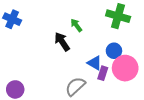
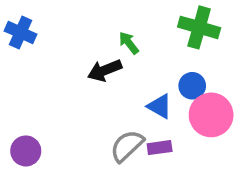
black arrow: (62, 42) -> (105, 70), turned -78
purple rectangle: (103, 73) -> (160, 148), moved, turned 64

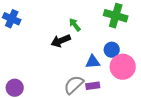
blue triangle: (160, 106) -> (93, 62), turned -35

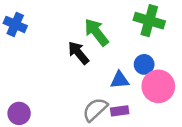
green arrow: (75, 25) -> (96, 32), size x1.6
black arrow: (61, 41) -> (78, 53), turned 72

